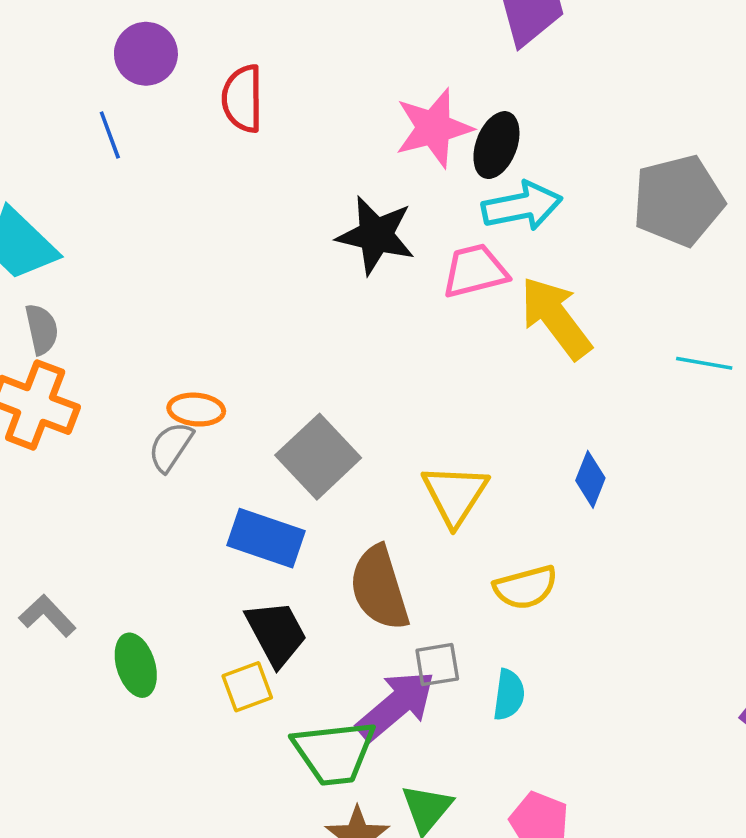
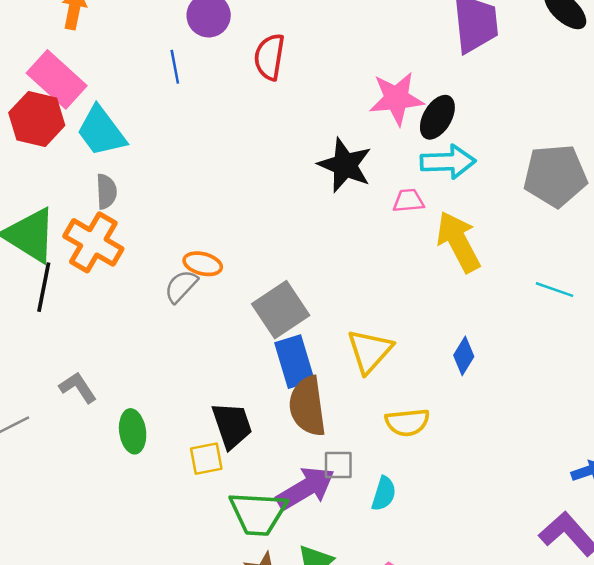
pink trapezoid: (475, 271) -> (408, 201), size x0.7
blue rectangle: (266, 538) -> (294, 362), moved, turned 45

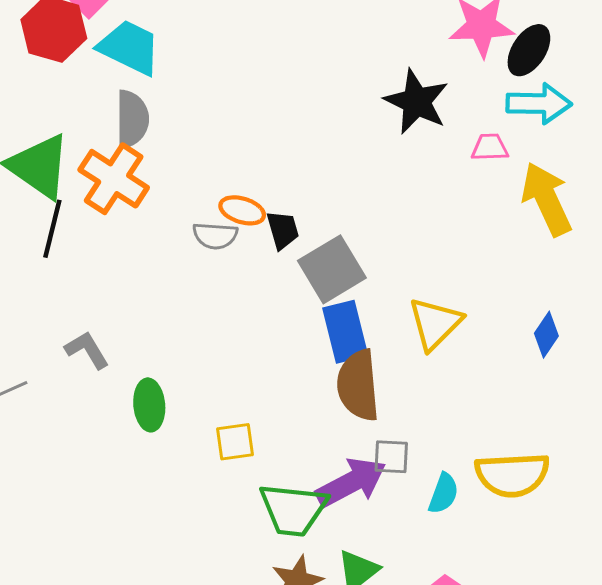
cyan trapezoid: (101, 131) -> (130, 47), turned 150
gray semicircle: (106, 191) -> (132, 119), size x1.4
gray semicircle: (181, 286) -> (215, 236), turned -132
yellow semicircle: (407, 422) -> (512, 475), moved, size x1.4
black trapezoid: (232, 425) -> (283, 230), moved, size x0.7

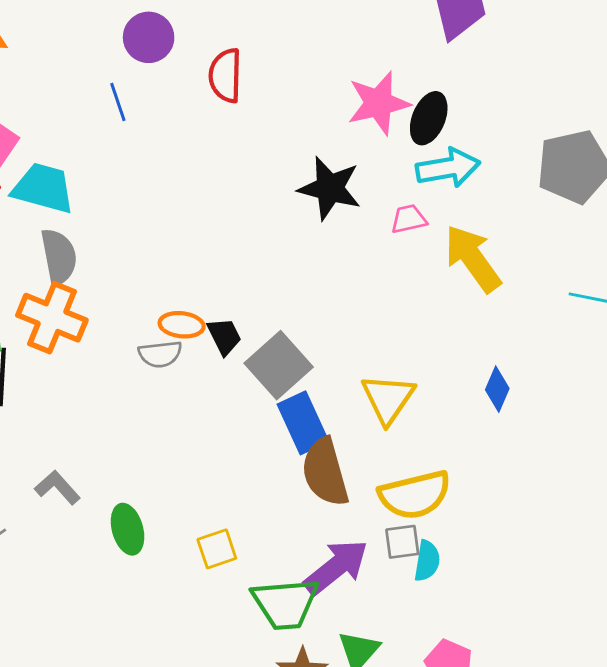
gray square: (391, 457) -> (402, 542), moved
yellow semicircle: (512, 475) -> (415, 495), moved

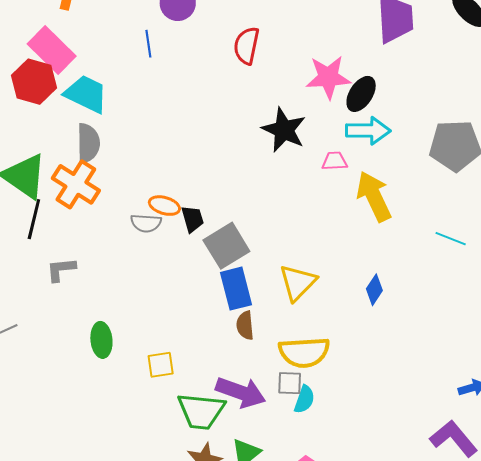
red semicircle: (225, 76) -> (247, 46), moved
brown semicircle: (325, 472) -> (245, 325), size x0.6
gray L-shape: (57, 487) -> (61, 269), moved, turned -64
purple arrow: (336, 567) -> (241, 392), turned 48

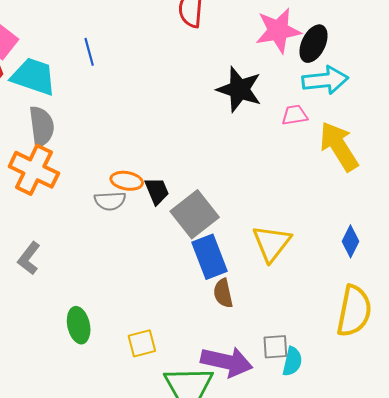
blue line: (148, 44) -> (89, 52), moved
gray L-shape: (61, 269) -> (29, 258), turned -40
yellow semicircle: (304, 352) -> (354, 311), moved, turned -69

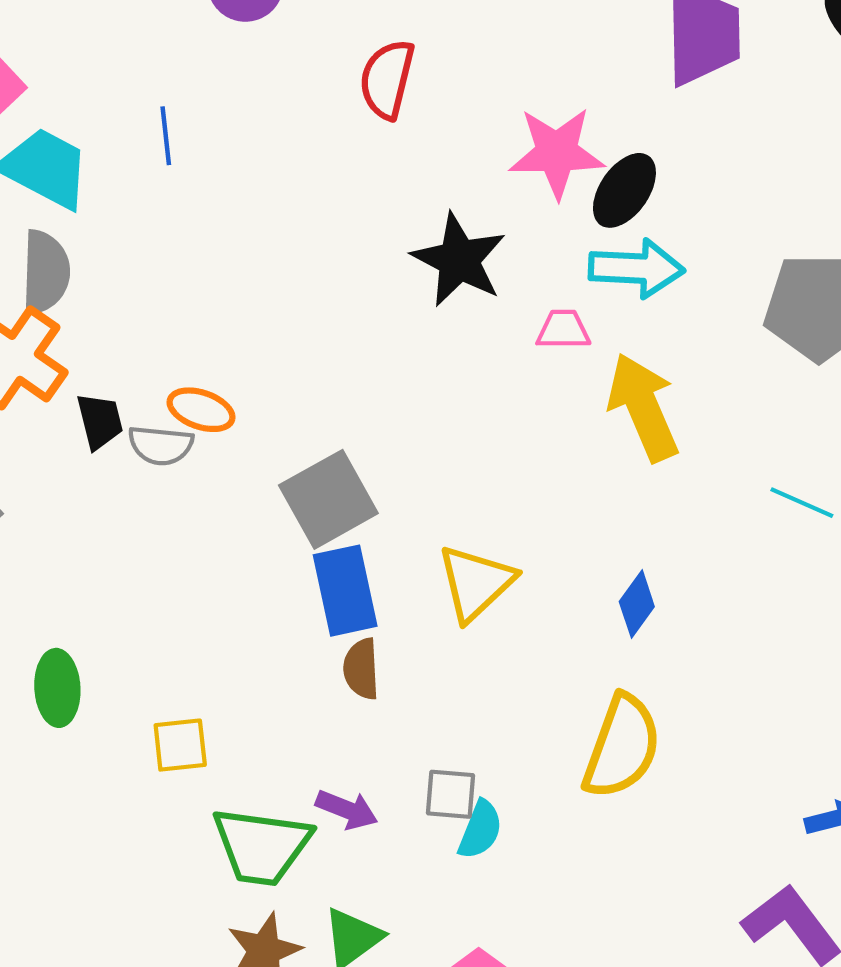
black trapezoid: (157, 191) -> (100, 421), moved
purple arrow: (227, 362) -> (347, 810), size x0.6

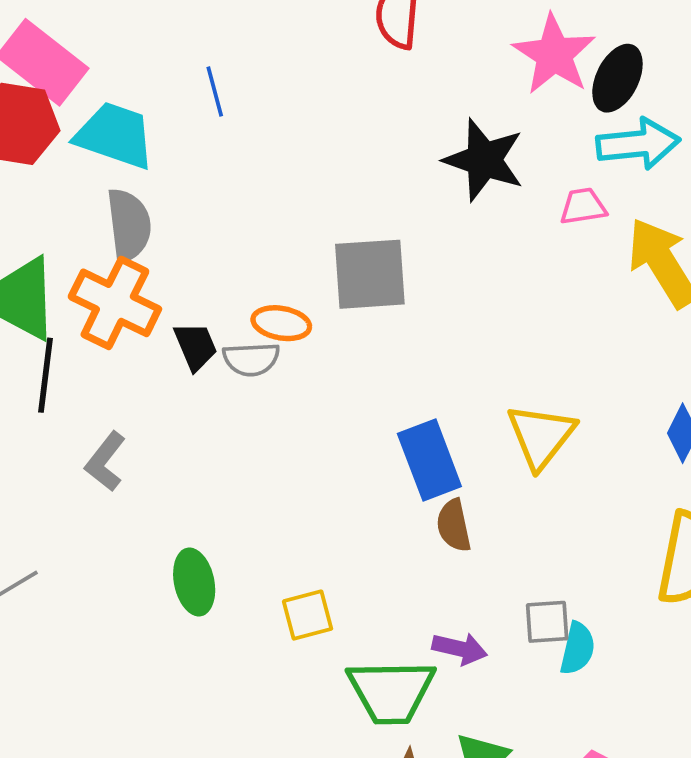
pink star: (557, 153) -> (554, 54), turned -30
gray square: (328, 499) -> (370, 274), moved, turned 34

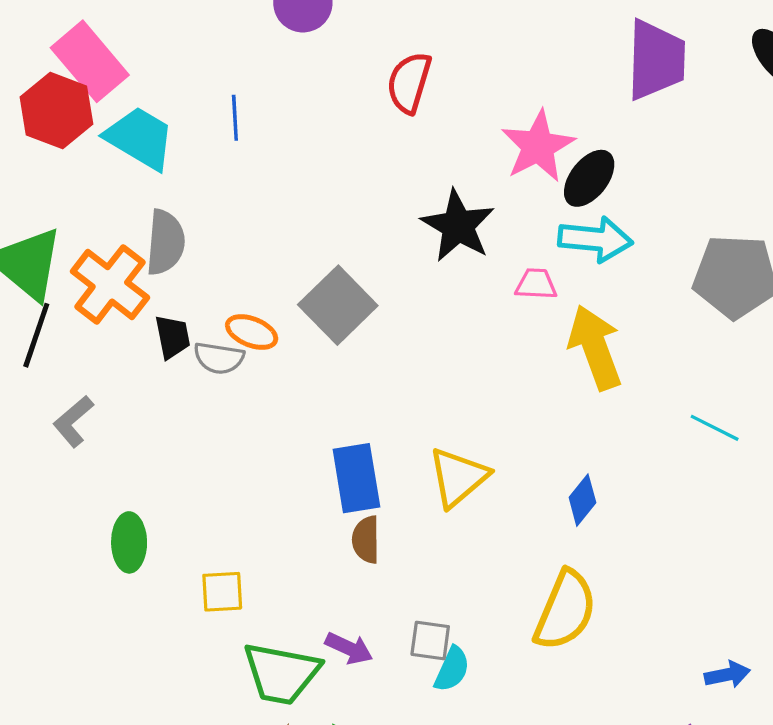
gray semicircle: (129, 225) -> (165, 242), moved
gray square: (370, 274) -> (338, 305), turned 38

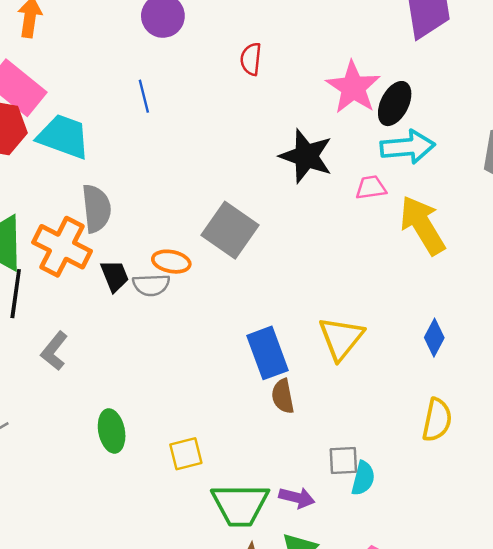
red semicircle: (409, 83) -> (251, 59), size x0.7
blue line: (235, 118) -> (144, 96), moved
yellow semicircle: (565, 610) -> (437, 420), size x0.7
purple arrow: (349, 648) -> (297, 498), moved

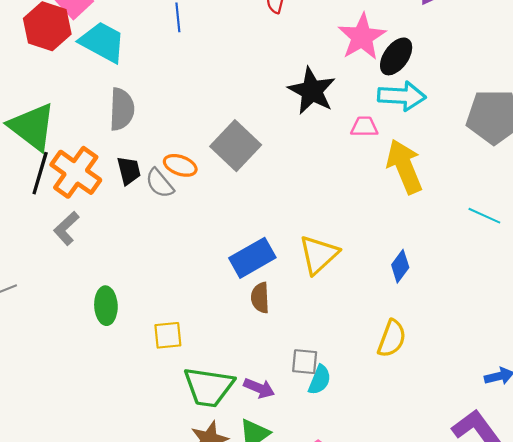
orange cross: (62, 247) -> (76, 172), moved
gray semicircle: (151, 285) -> (160, 183), turned 44
blue rectangle: (267, 353) -> (252, 258), turned 72

